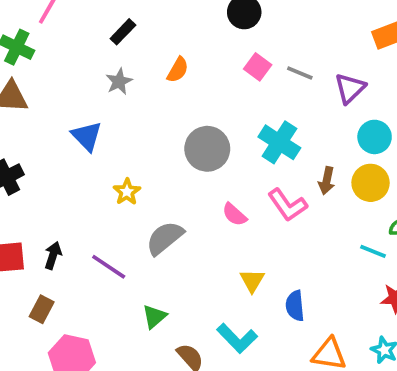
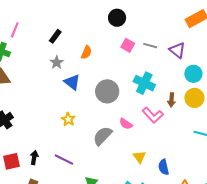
purple triangle: (350, 88) -> (177, 50), turned -30
blue triangle: (87, 136) -> (72, 82), moved
gray semicircle: (165, 238) -> (103, 136), moved

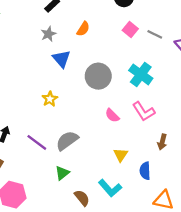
brown arrow: (171, 100) -> (162, 142), moved
gray semicircle: (103, 136) -> (67, 141), moved

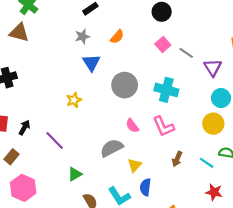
cyan cross: (141, 74) -> (166, 90), turned -30
gray semicircle: (67, 141) -> (112, 148), moved
blue semicircle: (145, 171) -> (145, 187), moved

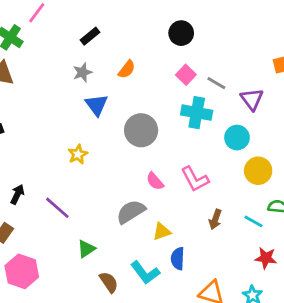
cyan cross: (166, 90) -> (197, 113), moved
cyan circle: (221, 98) -> (237, 138), moved
yellow triangle: (135, 165) -> (162, 232), turned 32

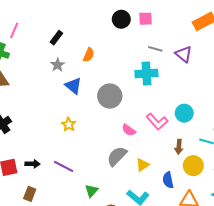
pink square: (186, 75) -> (145, 19), moved, turned -32
cyan circle: (237, 138) -> (184, 113), moved
yellow circle: (258, 171) -> (193, 166), moved
black arrow: (17, 194) -> (32, 164), turned 80
blue semicircle: (178, 259) -> (168, 180), moved

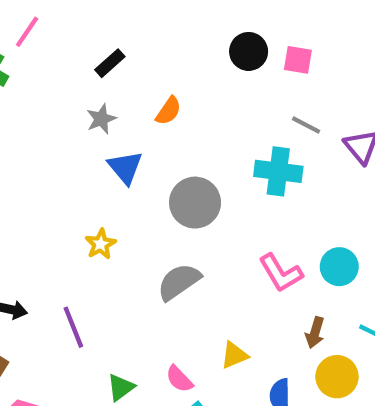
pink semicircle: (129, 130) -> (179, 379), moved
gray semicircle: (117, 156) -> (179, 282), moved
purple line: (64, 166) -> (73, 327), turned 30

